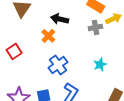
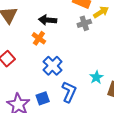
cyan star: (100, 65) -> (96, 77), moved

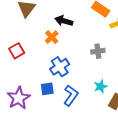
gray cross: (84, 23) -> (98, 51), moved
blue square: (43, 98) -> (47, 89), moved

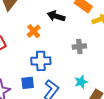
black arrow: (64, 21) -> (56, 16), moved
blue cross: (60, 67) -> (41, 61), turned 30

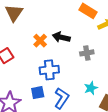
black arrow: (56, 16) -> (61, 37), moved

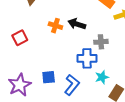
orange cross: (40, 41) -> (55, 26), turned -32
blue cross: (49, 70) -> (87, 58), moved

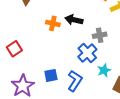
red square: (20, 38) -> (14, 49), moved
blue cross: (87, 58) -> (87, 53), turned -36

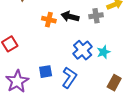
gray cross: (100, 35) -> (96, 16), moved
cyan star: (104, 70) -> (104, 52), moved

